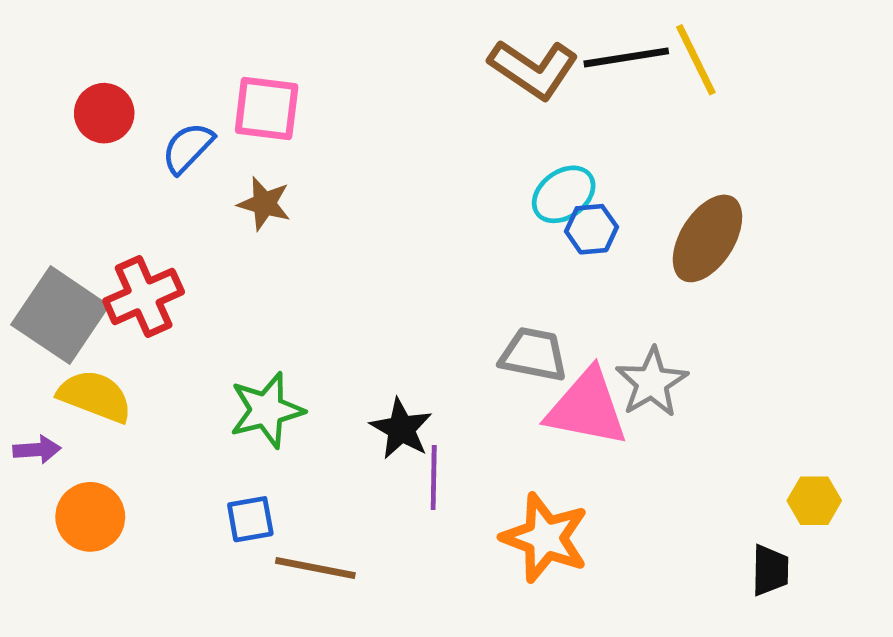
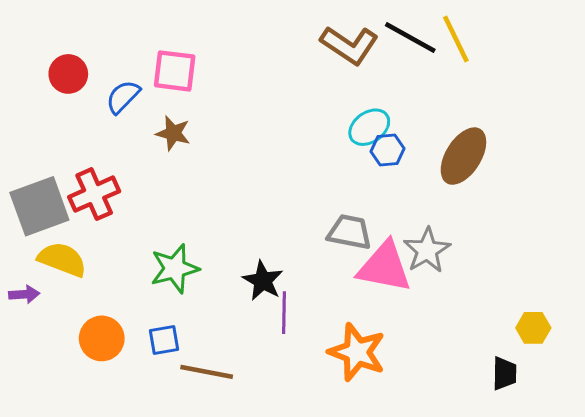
black line: (626, 57) -> (410, 38), turned 38
gray square: (60, 315) -> (39, 206), turned 36
orange circle: (90, 517) -> (102, 338), moved

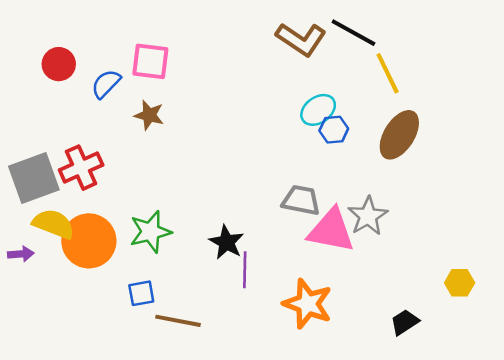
yellow line: (456, 39) -> (388, 73), moved
orange circle: (102, 338) -> (89, 241), moved, size x1.4
black trapezoid: (504, 373) -> (405, 322), moved, turned -124

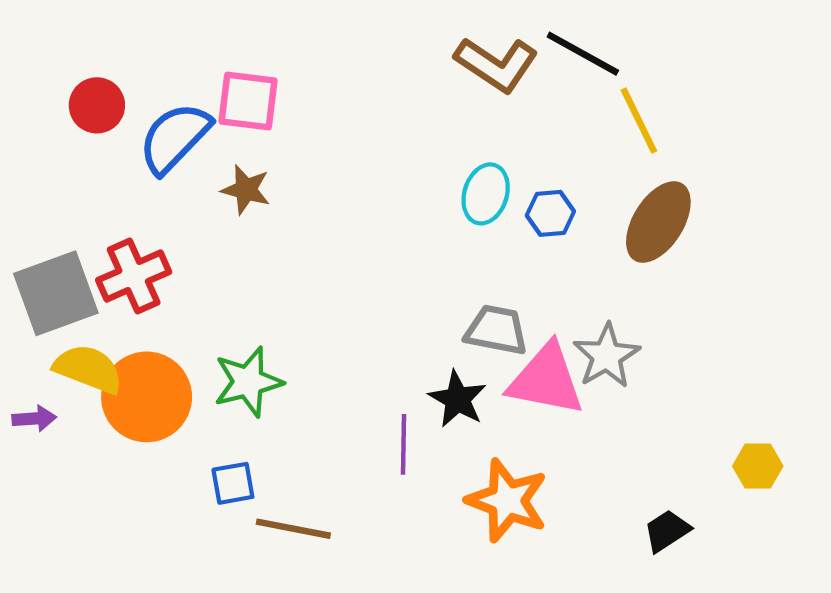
blue semicircle: (106, 84) -> (175, 138), size x1.5
cyan ellipse: (318, 110) -> (486, 194), moved, turned -36
black star: (226, 242) -> (458, 399), moved

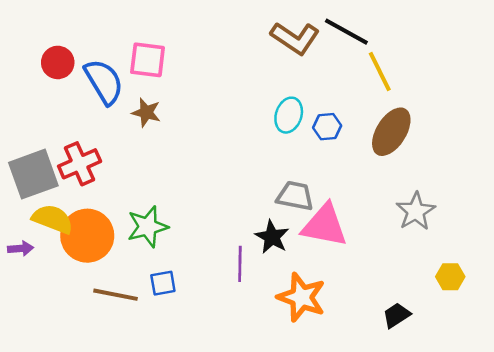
blue semicircle: (175, 138) -> (104, 82), turned 105
gray star: (607, 356) -> (416, 211), moved
blue square: (233, 483) -> (163, 283), moved
brown line: (293, 529) -> (115, 295), moved

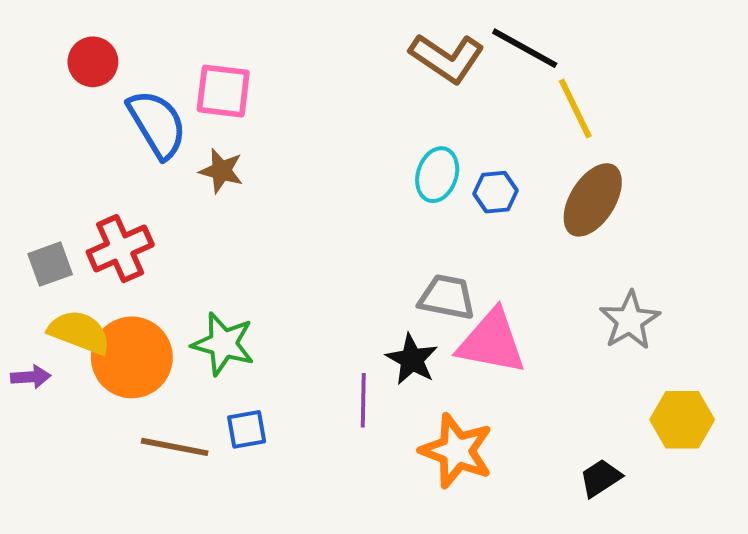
red circle: (58, 62) -> (93, 62), moved
gray square: (33, 174) -> (50, 264), size x0.6
green star: (148, 227) -> (223, 344), turned 30
yellow hexagon: (450, 277) -> (682, 420), size x1.4

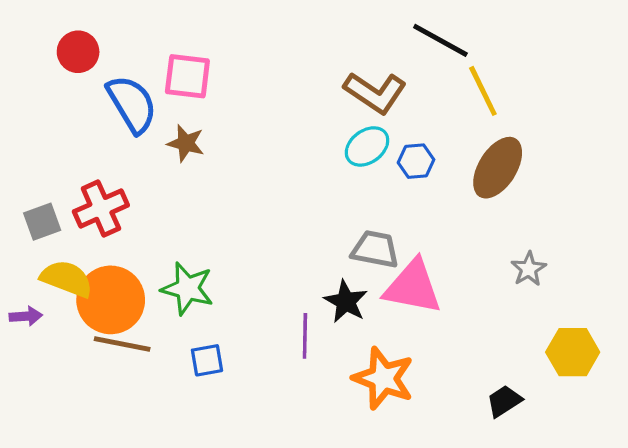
brown L-shape: (447, 58) -> (375, 93), moved
cyan ellipse: (437, 175) -> (367, 146), turned 36
gray star: (630, 320) -> (529, 269), size x0.7
brown line: (175, 447) -> (122, 344), moved

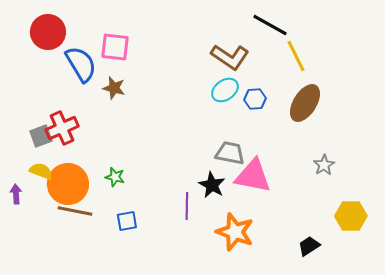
red circle: (78, 52) -> (48, 32), size x1.4
gray square: (42, 222) -> (41, 136), moved
yellow semicircle: (67, 279) -> (41, 171), size x0.7
green star: (187, 288) -> (115, 177), size x0.6
purple arrow: (26, 316) -> (16, 194), turned -90

